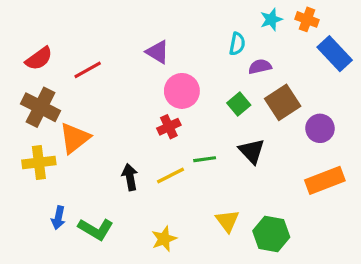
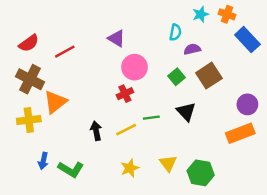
purple circle: (320, 128) -> (247, 104), moved
yellow star: (164, 239) -> (130, 168), moved

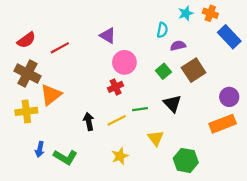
yellow triangle: (168, 163) -> (156, 138), moved

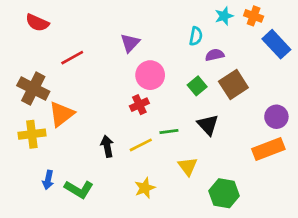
purple triangle: (108, 36) -> (130, 43), turned 42
red semicircle: (26, 40) -> (37, 23), moved, turned 60

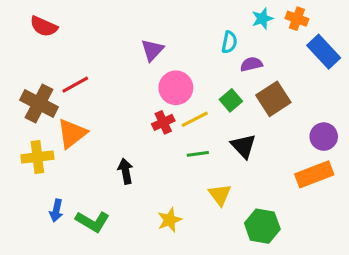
red line: (72, 58) -> (75, 85), moved
yellow line: (141, 145) -> (195, 119), moved

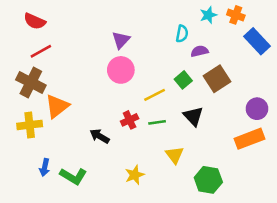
red line: (75, 85) -> (41, 51), moved
pink circle: (176, 88) -> (121, 70), moved
red cross: (163, 122) -> (130, 120), moved
black arrow: (126, 171) -> (100, 136), turned -48

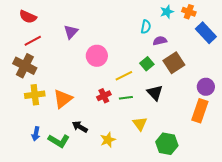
purple triangle: (121, 40) -> (71, 32), moved
orange triangle: (57, 106) -> (63, 99), moved
yellow cross: (30, 125) -> (35, 95), moved
black arrow: (100, 136) -> (80, 127), moved
orange rectangle: (250, 139) -> (200, 111), turned -50

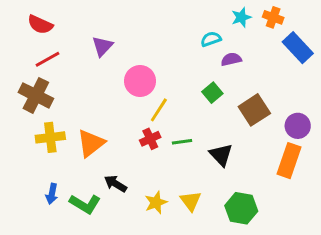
cyan semicircle: (146, 27) -> (211, 39), turned -120
brown square: (174, 63) -> (254, 110), moved
yellow line: (124, 76) -> (159, 110), moved, turned -30
black triangle: (155, 93) -> (221, 155), moved
yellow triangle: (140, 124) -> (191, 201), moved

